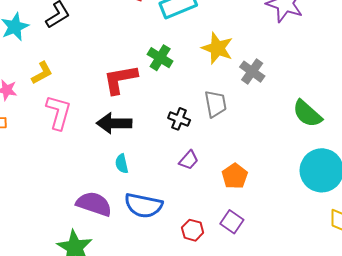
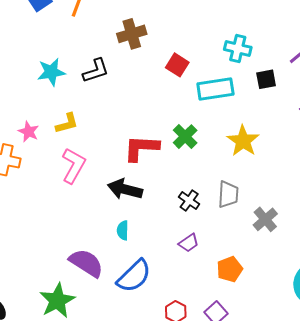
gray cross: (252, 72) -> (265, 219), moved
blue semicircle: (143, 205) -> (134, 276), turned -69

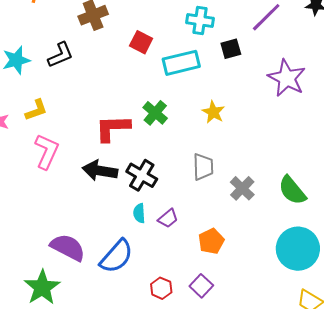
yellow star: (243, 141) -> (213, 112), size x0.7
black cross: (189, 201) -> (142, 175), moved, size x1.4
cyan semicircle: (123, 230) -> (139, 213), moved

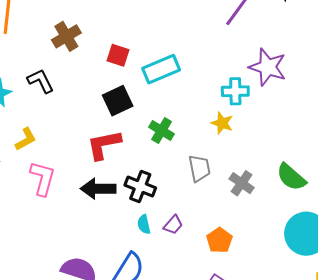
cyan cross: (200, 21) -> (235, 91), moved
black square: (231, 49) -> (118, 101), moved, size x1.4
black L-shape: (60, 55) -> (41, 81), turned -84
yellow star: (213, 112) -> (222, 123), moved
green cross: (155, 113) -> (162, 131), moved

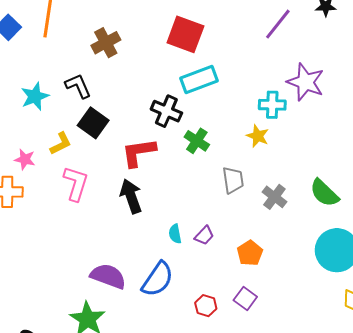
red square: (118, 55) -> (185, 34), moved, size x1.6
black square: (118, 101) -> (93, 123), moved, turned -32
black cross: (140, 187) -> (166, 111), moved
black arrow: (98, 189) -> (131, 196), turned 68

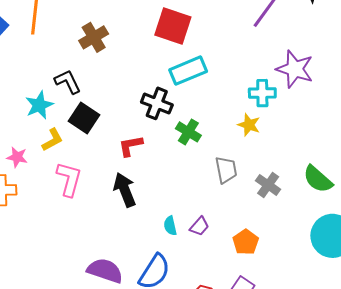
cyan star: (35, 96) -> (39, 105), moved
red L-shape: (139, 152) -> (131, 146), size x0.7

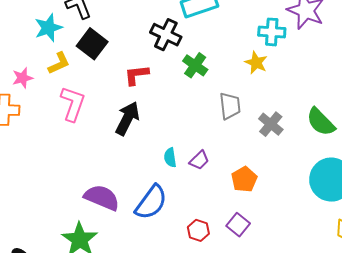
pink star: (17, 157) -> (23, 78), turned -30
black arrow: (125, 190) -> (127, 118), turned 44

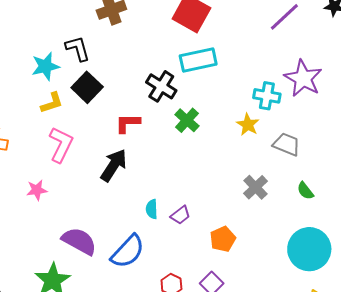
pink star: (23, 78) -> (37, 190), moved
gray trapezoid: (230, 106) -> (287, 144), moved, turned -68
green semicircle: (321, 122) -> (305, 191), size x0.6

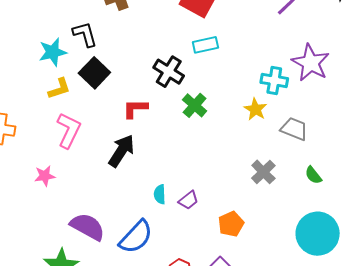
cyan rectangle: (198, 60) -> (205, 45), size x0.7

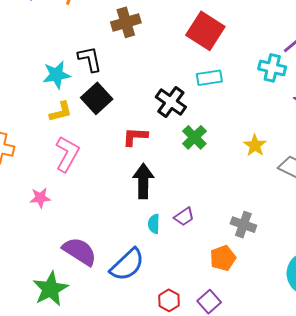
cyan cross: (274, 80) -> (272, 68), moved
black arrow: (121, 151) -> (143, 181), moved, turned -36
gray cross: (263, 172) -> (243, 225), moved, turned -30
purple trapezoid: (188, 200) -> (184, 217), moved

